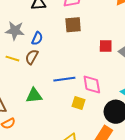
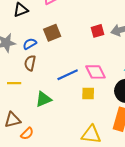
brown square: (73, 25) -> (52, 33), moved
blue semicircle: (37, 38) -> (30, 44), turned -128
yellow line: (12, 59) -> (14, 83), moved

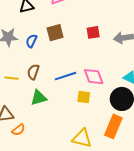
red square: (97, 31) -> (93, 32), moved
blue semicircle: (30, 44) -> (31, 41), turned -40
brown semicircle: (30, 63) -> (33, 72), moved

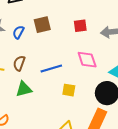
pink diamond: (94, 77) -> (87, 60), moved

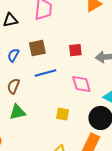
blue line: (51, 68) -> (45, 73), moved

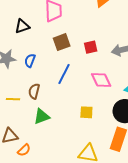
brown square: (37, 48) -> (62, 42), moved
blue line: (45, 73) -> (64, 74), turned -40

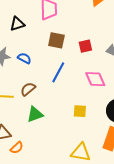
brown square: (62, 42) -> (56, 40), turned 30
blue semicircle: (30, 61) -> (24, 58), turned 96
brown semicircle: (34, 91) -> (28, 89), turned 35

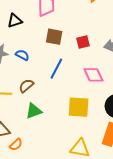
yellow square: (80, 111) -> (79, 107), size x1.6

